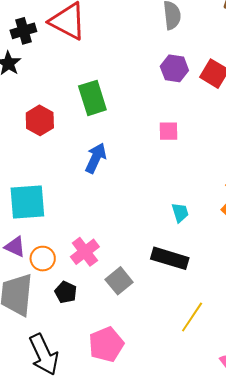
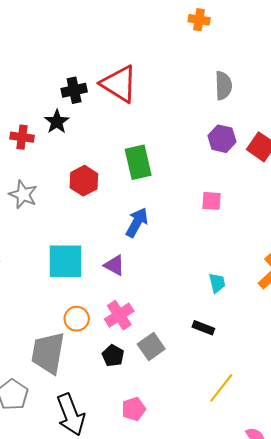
purple triangle: (15, 247) -> (114, 265), moved
black rectangle: (170, 258) -> (203, 328), size x0.6
black pentagon: (66, 292) -> (113, 356), moved
pink pentagon: (106, 344) -> (134, 409), size x0.7

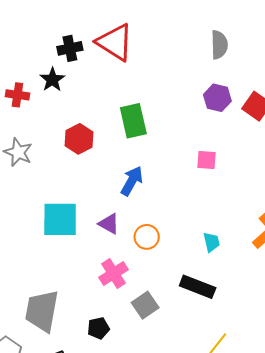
orange circle: (77, 319) -> (147, 237), moved
black rectangle: (203, 328) -> (198, 287), size x1.6
black pentagon: (113, 356) -> (98, 328), moved, turned 30

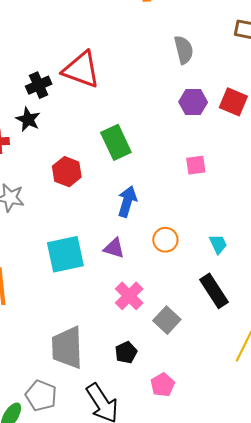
orange circle: (147, 237) -> (165, 240), moved
black rectangle: (198, 287) -> (214, 291), turned 48

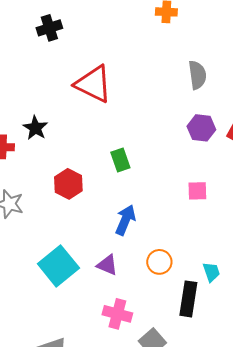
black cross: (39, 85) -> (49, 28), moved
green rectangle: (116, 142) -> (120, 160), size x0.7
cyan square: (65, 254) -> (58, 266), turned -33
black rectangle: (214, 291) -> (188, 299), moved, turned 36
pink cross: (129, 296) -> (117, 314), turned -36

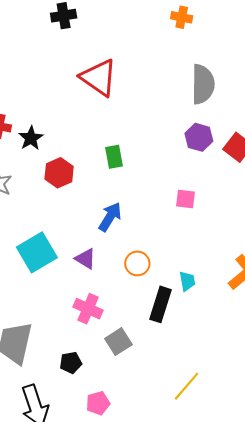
gray semicircle: (197, 75) -> (203, 84), size x1.4
black star: (35, 128) -> (31, 138), moved

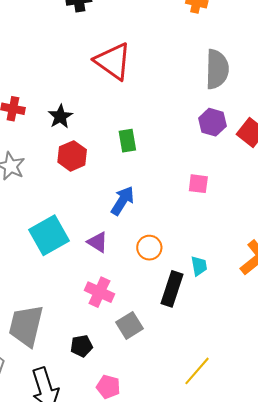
black star: (31, 138) -> (60, 116), moved
pink pentagon: (98, 403) -> (108, 387), turned 30

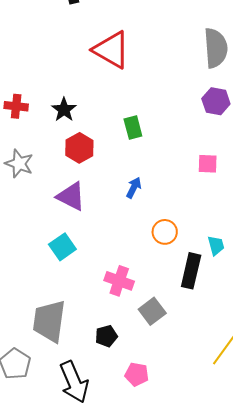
blue arrow: (123, 201) -> (134, 188), size x0.7
cyan square: (49, 235) -> (62, 247), moved, size x0.7
purple triangle: (98, 242) -> (71, 196), moved, size x1.4

